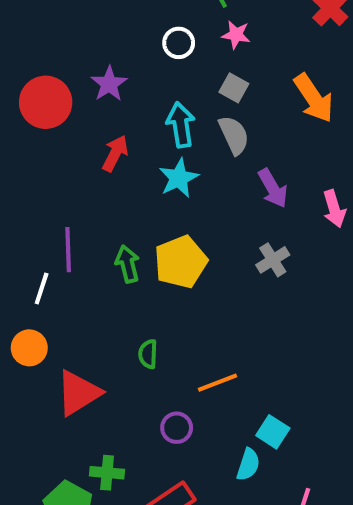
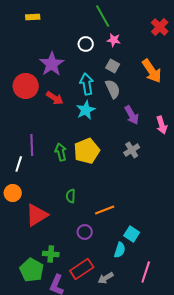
purple star: (109, 84) -> (52, 64), size x1.4
red circle: (46, 102) -> (26, 86), moved
red arrow: (115, 153) -> (55, 98), turned 96

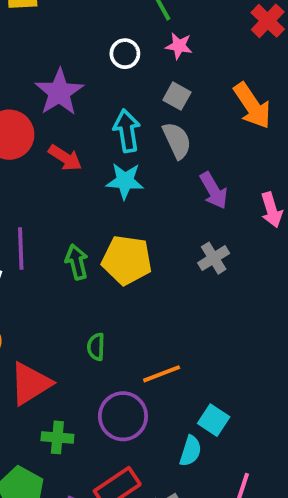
cyan star: (86, 110) -> (125, 181), turned 30
yellow pentagon: (87, 151) -> (127, 260), turned 30
purple circle: (85, 232) -> (123, 416), size x1.6
green cross: (51, 254) -> (57, 437), moved

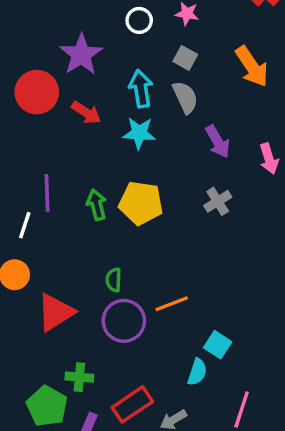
purple circle: (123, 416) -> (124, 321), moved
green cross: (57, 437) -> (79, 377), moved

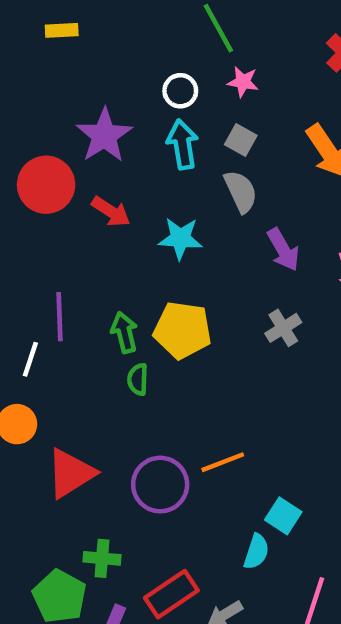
cyan arrow: (141, 89) -> (183, 144), moved
green semicircle: (114, 280) -> (138, 379), moved

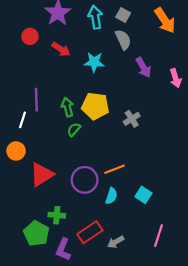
red circle: (46, 185) -> (30, 36), size x0.6
gray cross: (283, 328) -> (132, 119), moved
green semicircle: (138, 379) -> (74, 130), turned 40
cyan semicircle: (256, 552) -> (111, 196), moved

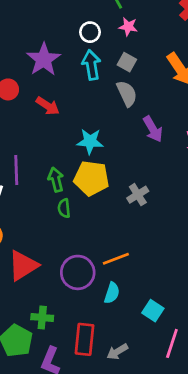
cyan star: (94, 62) -> (90, 141), moved
green semicircle: (74, 130) -> (64, 208), turned -48
cyan square: (143, 195) -> (153, 311), moved
red rectangle: (90, 232) -> (85, 339), turned -50

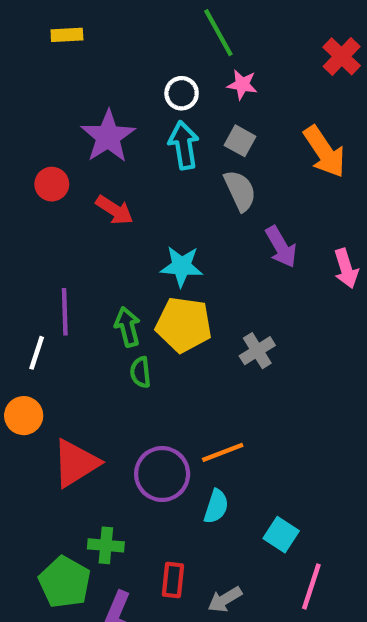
red rectangle: (85, 339) -> (173, 580), size x0.7

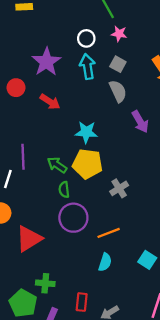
green arrow: (127, 327) -> (57, 165), turned -42
gray cross: (257, 351) -> (119, 188), moved
purple circle: (162, 474) -> (73, 218), moved
cyan square: (281, 535) -> (147, 260), moved

